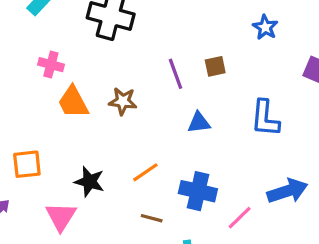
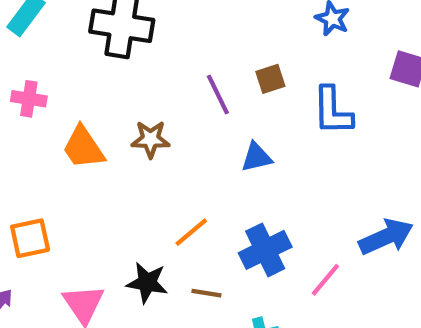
pink cross: (51, 65) -> (29, 99), moved
blue L-shape: (265, 118) -> (333, 111), moved
black star: (89, 182) -> (147, 283), moved
blue cross: (198, 191) -> (265, 250), turned -33

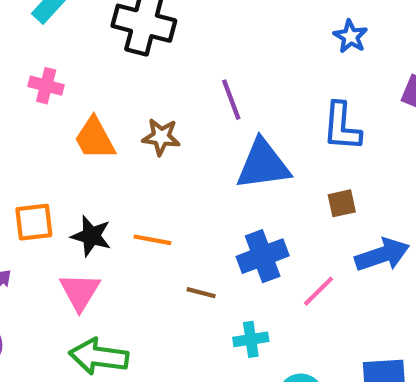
brown square: (270, 79) -> (342, 203), moved
blue triangle: (256, 157) -> (263, 165), size x1.8
orange line: (191, 232) -> (152, 240), moved, turned 45
black star: (147, 283) -> (91, 236), moved

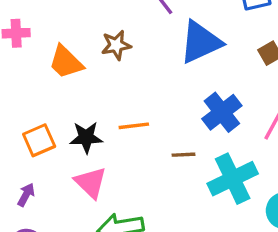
cyan cross: (251, 339) -> (233, 179), size x1.8

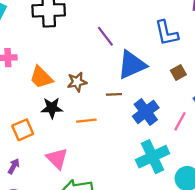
brown star: (116, 45) -> (77, 82), moved
black star: (86, 137) -> (52, 108), moved
brown line: (184, 155) -> (114, 94), moved

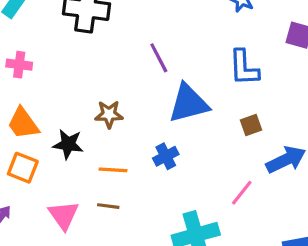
orange trapezoid: (41, 77) -> (23, 123), moved
brown line: (114, 94) -> (108, 206), moved
blue cross: (146, 112) -> (166, 156), moved, size x0.7
orange square: (23, 130) -> (23, 168), turned 35

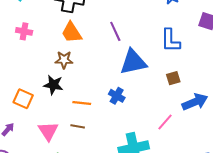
brown star: (109, 114) -> (64, 60), moved
orange trapezoid: (23, 123) -> (72, 33), moved
blue cross: (166, 156) -> (117, 96), turned -35

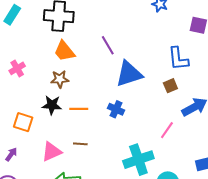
pink cross: (24, 31) -> (17, 68), moved, turned -35
blue L-shape: (170, 41) -> (178, 59), moved
orange line: (82, 103) -> (79, 109), moved
pink triangle: (48, 131) -> (52, 152), turned 45

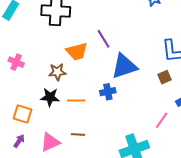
orange trapezoid: (64, 51) -> (77, 51), moved, turned -65
pink cross: (17, 68) -> (16, 62), turned -35
blue cross: (116, 109) -> (108, 92), moved, turned -35
purple arrow: (11, 154) -> (19, 141), moved

